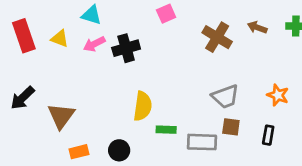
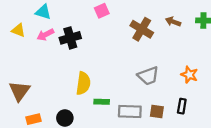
brown square: (231, 127) -> (157, 112), moved

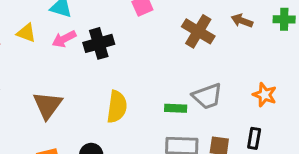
brown triangle: (19, 91) -> (47, 105), moved
green rectangle: (102, 102) -> (176, 108), moved

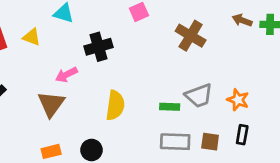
brown arrow: (242, 21) -> (242, 20), moved
pink arrow: (64, 39) -> (66, 75), moved
orange star: (265, 95) -> (238, 100), moved

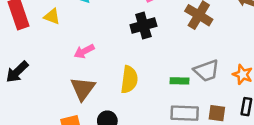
black cross: (98, 47) -> (143, 26), moved
brown triangle: (51, 104) -> (83, 89), moved

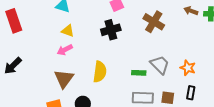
yellow triangle: (52, 16) -> (68, 31), moved
gray trapezoid: (207, 71) -> (160, 65), turned -115

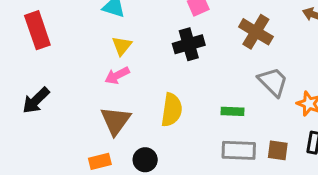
yellow triangle: (68, 31) -> (122, 46), turned 48
gray trapezoid: (160, 65) -> (273, 82), moved

